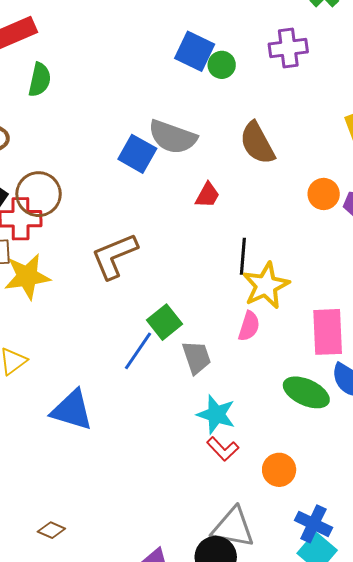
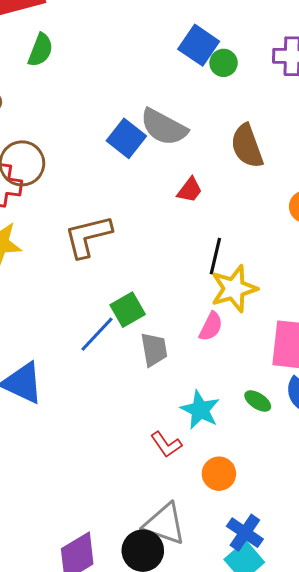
green ellipse: (306, 392) -> (258, 401), size x0.6
cyan star: (216, 414) -> (200, 410), moved

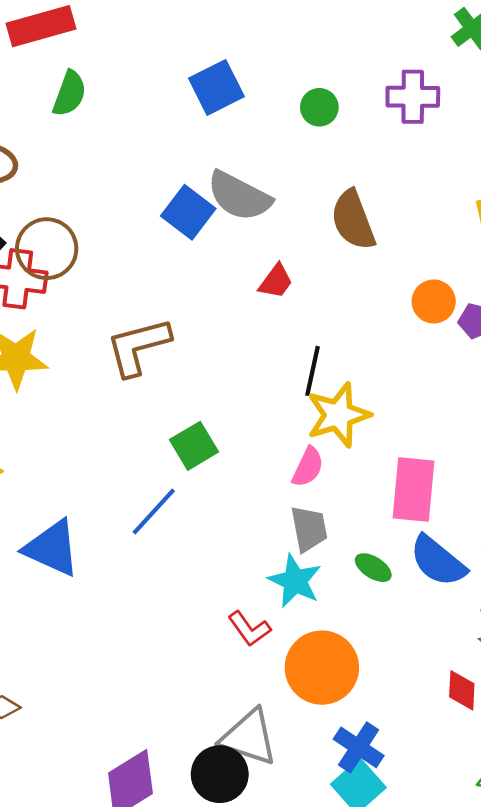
blue square: (199, 45) -> (216, 87), moved, turned 30
blue line: (97, 334) -> (154, 512), moved
gray trapezoid: (154, 349) -> (309, 529), moved
orange circle: (219, 474) -> (322, 668), size x1.6

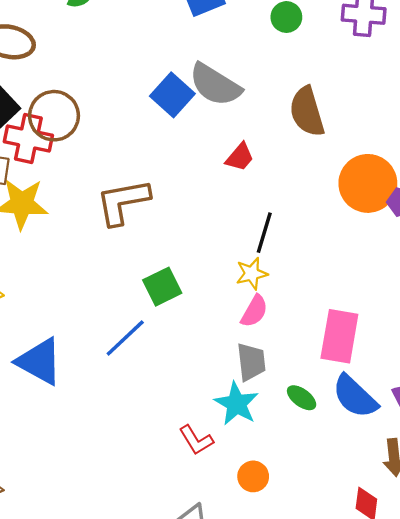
orange circle: (434, 301) -> (368, 183), size x1.6
yellow star: (338, 415) -> (252, 274), moved, size x0.6
orange circle: (322, 668) -> (253, 476), size x0.5

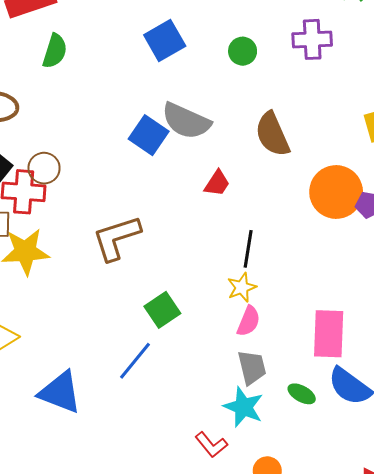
brown circle: (54, 116) -> (44, 168), size x0.7

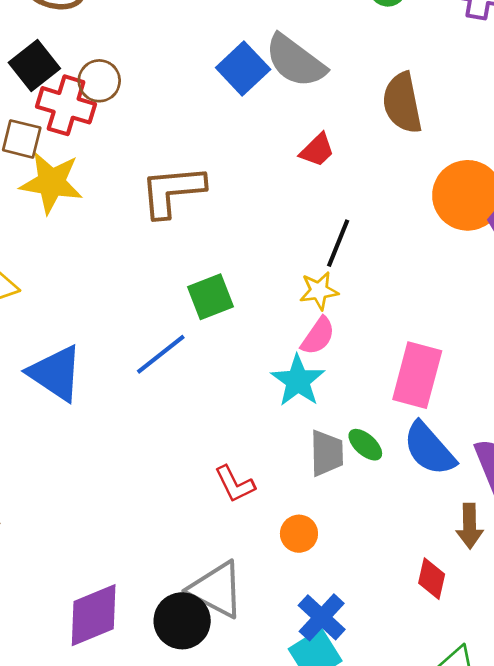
gray trapezoid: (252, 367) -> (327, 453), moved
cyan star: (243, 407) -> (298, 381), moved

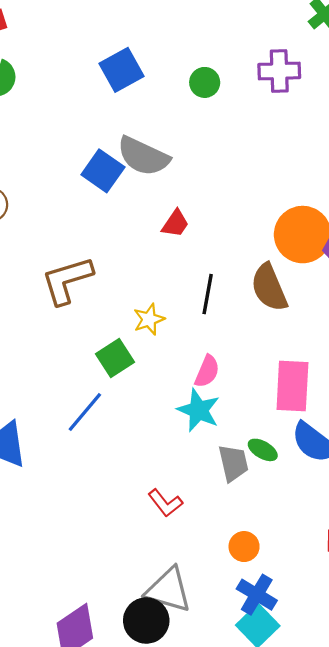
brown semicircle: (402, 103) -> (269, 288), moved
yellow star: (319, 291) -> (149, 319), moved
orange circle: (299, 534) -> (244, 547), moved

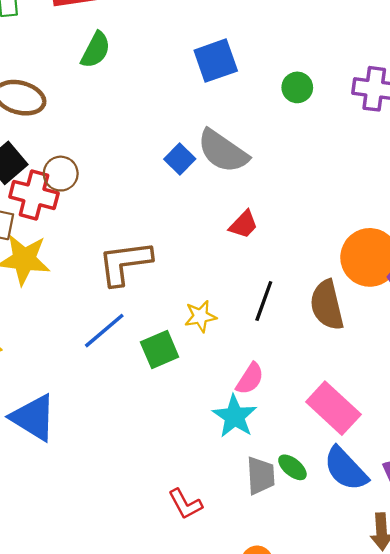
blue square: (103, 171) -> (180, 159), size x0.7
pink rectangle: (292, 386) -> (333, 408), turned -60
blue line: (85, 412) -> (104, 331), moved

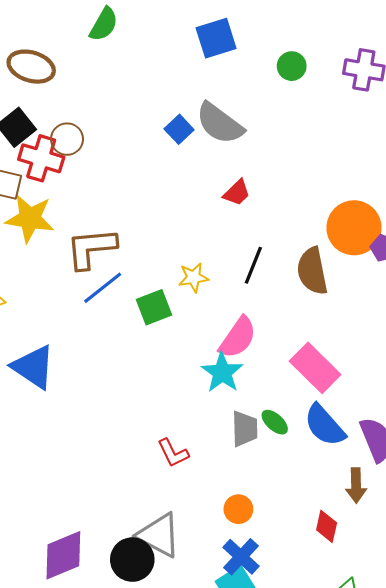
brown L-shape: (125, 263) -> (91, 248), moved
pink semicircle: (250, 379) -> (238, 338), size x1.4

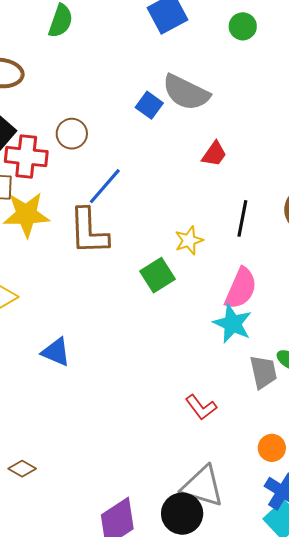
brown circle: (67, 139) -> (72, 134), moved
brown L-shape: (91, 248) -> (89, 231), turned -76
blue line: (103, 288) -> (105, 186), moved
blue triangle: (33, 367) -> (56, 352), size x0.7

